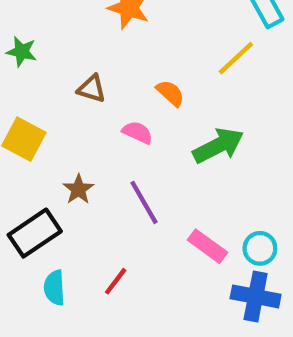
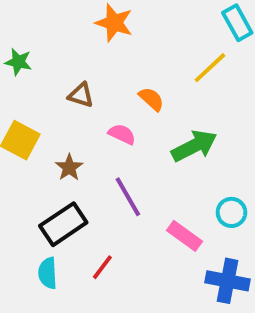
brown star: (78, 189) -> (69, 167), moved
black rectangle: (35, 233) -> (63, 224), moved
cyan circle: (260, 248) -> (231, 212), moved

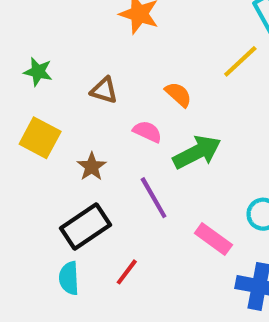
green star: (18, 62) -> (38, 72), moved
green arrow: (194, 146) -> (197, 152), moved

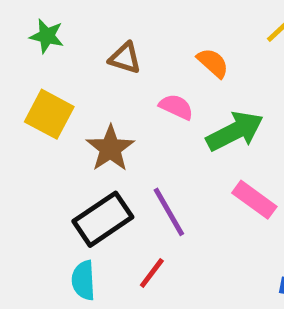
brown star: (92, 167) -> (110, 148), size x1.4
purple line: (154, 198) -> (169, 212), moved
pink rectangle: (213, 239) -> (254, 200), moved

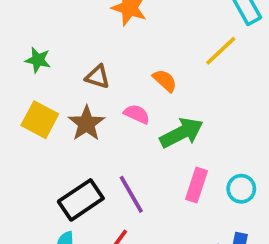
brown star: (110, 148) -> (86, 123), moved
pink rectangle: (254, 200) -> (196, 185), turned 72

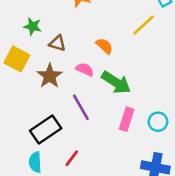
green star: (38, 60) -> (33, 26), moved
yellow square: (40, 120) -> (17, 59), moved
green arrow: (182, 133) -> (116, 82), turned 60
purple line: (131, 194) -> (81, 107), moved

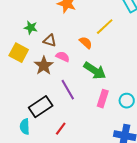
yellow line: (144, 25) -> (105, 27), moved
pink semicircle: (85, 69) -> (63, 57), moved
cyan semicircle: (35, 162) -> (25, 127), moved

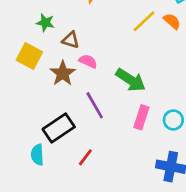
orange semicircle: (86, 43) -> (172, 21), moved

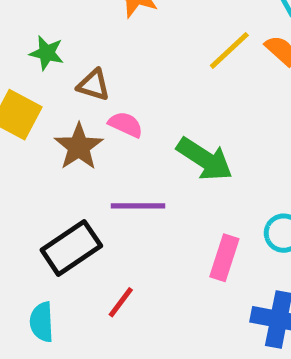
purple line: (95, 105) -> (138, 206), turned -60
pink rectangle: (141, 117) -> (224, 258), moved
cyan semicircle: (37, 155) -> (42, 322), moved

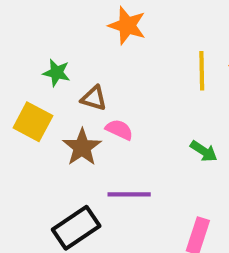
yellow line: (229, 50) -> (202, 71), turned -48
green arrow: (205, 159) -> (204, 151), moved, size x0.6

